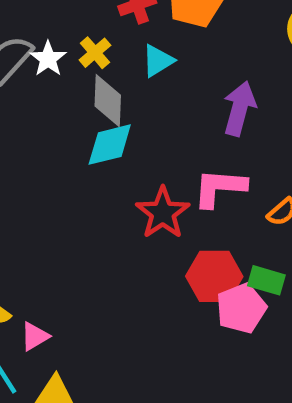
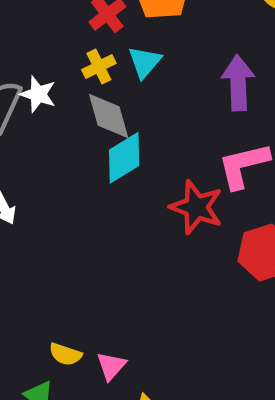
yellow cross: (95, 53) -> (99, 67), moved, turned 32

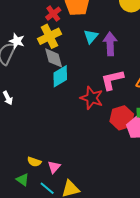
cyan triangle: (145, 62) -> (91, 36), moved
yellow cross: (99, 67) -> (49, 36), size x1.6
white star: (38, 94) -> (17, 41), moved

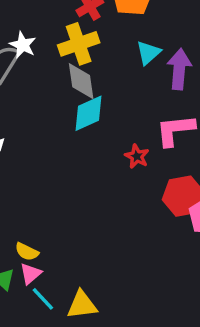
red star: (92, 98) -> (137, 156), size x0.6
pink triangle: (54, 167) -> (31, 274), moved

